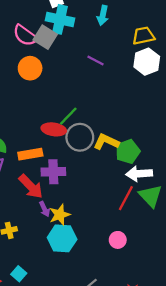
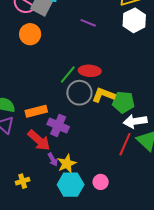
red ellipse: (54, 129) -> (90, 71), moved
green pentagon: (128, 151) -> (123, 102), turned 30
purple cross: (53, 172) -> (58, 125), turned 30
pink circle: (118, 240) -> (101, 182), moved

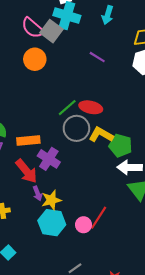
red line: (125, 144) -> (99, 218), moved

